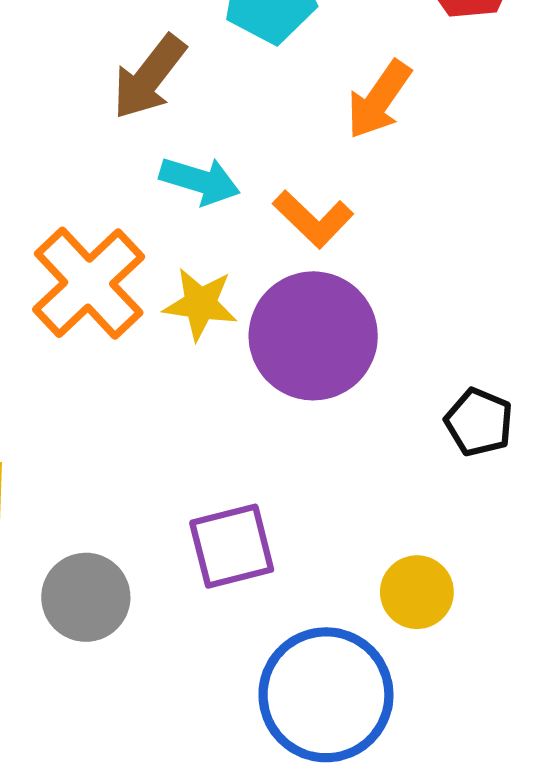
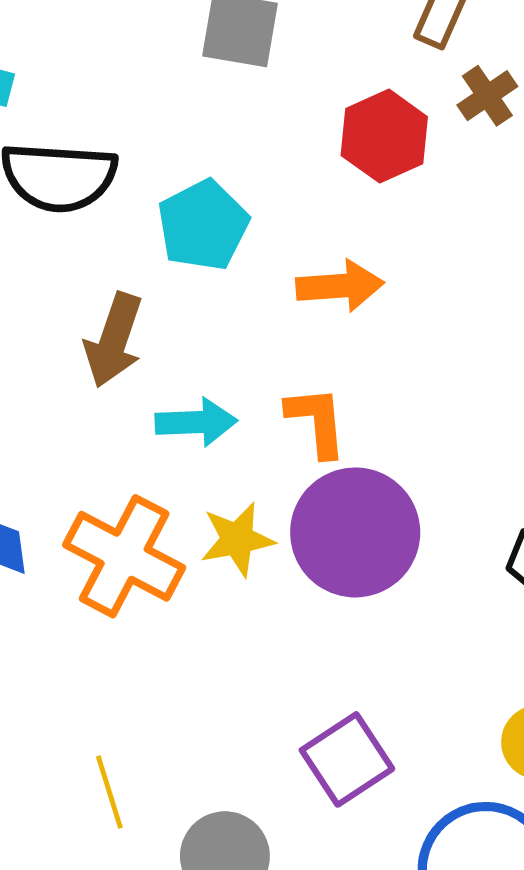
orange arrow: (379, 100) -> (340, 286), turned -110
orange L-shape: (313, 219) -> (317, 421), turned -120

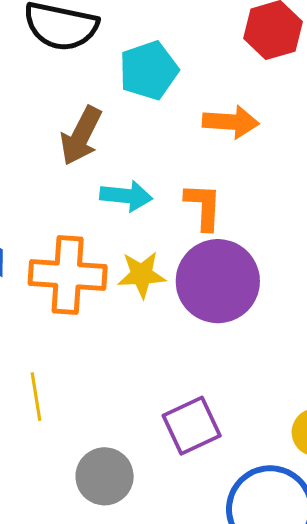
orange cross: (124, 556) -> (68, 275), turned -32
yellow line: (109, 792) -> (36, 397), moved

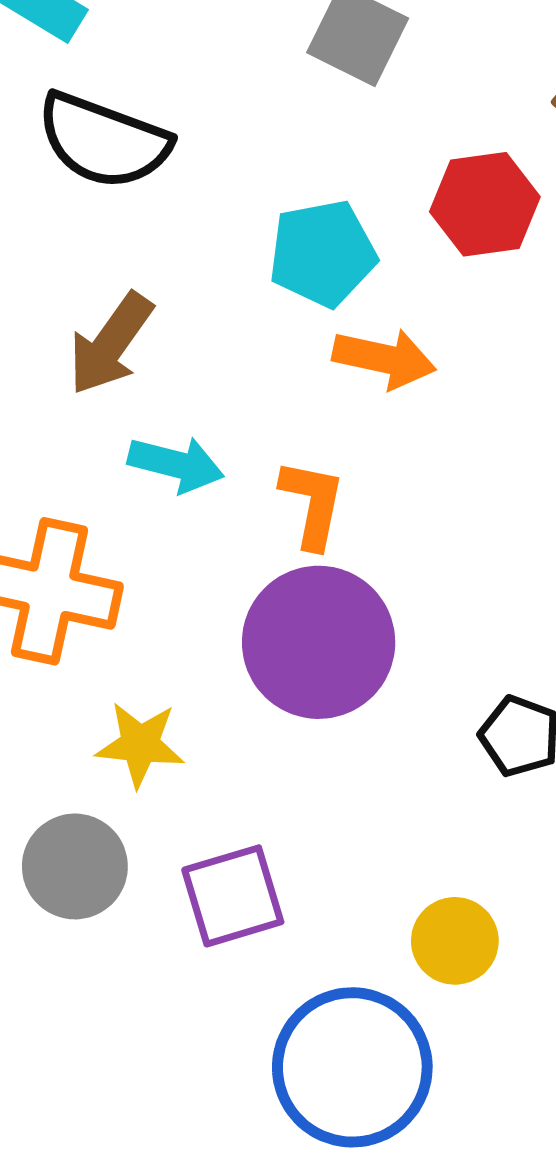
cyan pentagon: (149, 70) -> (322, 253), moved
yellow star: (142, 275) -> (140, 744), moved
gray circle: (105, 476) -> (75, 866), moved

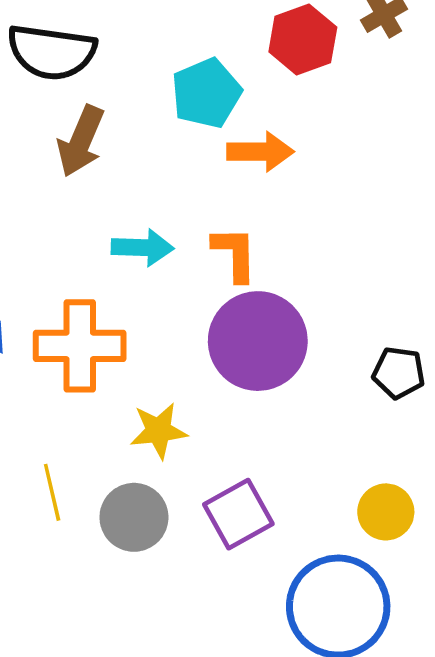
brown arrow: (111, 344) -> (81, 141), moved

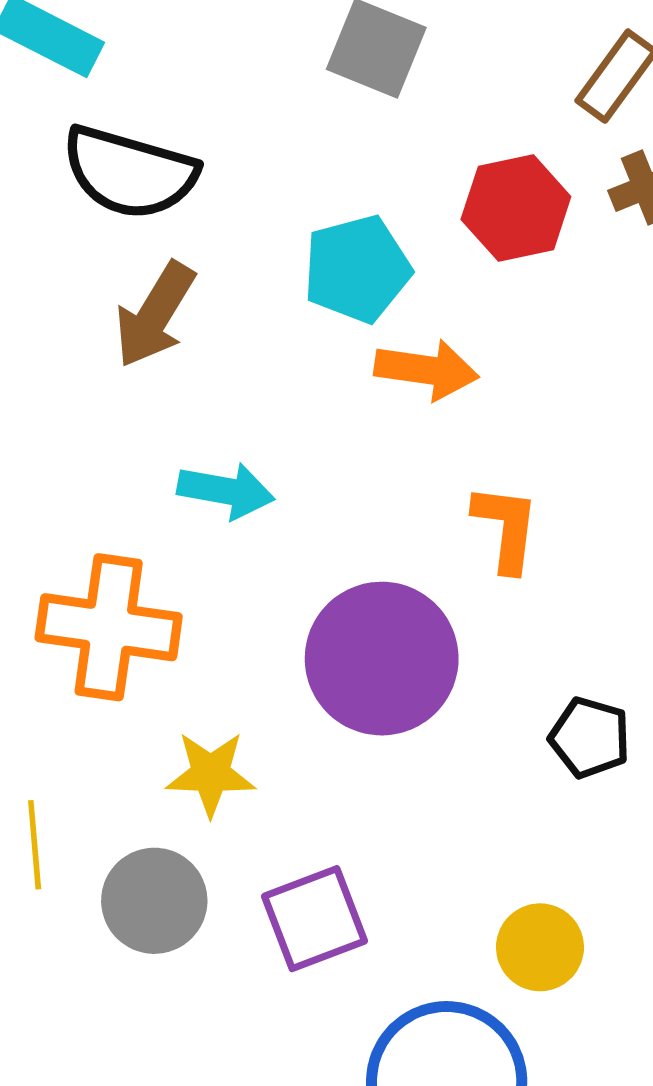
orange L-shape: (235, 254) -> (506, 528), moved

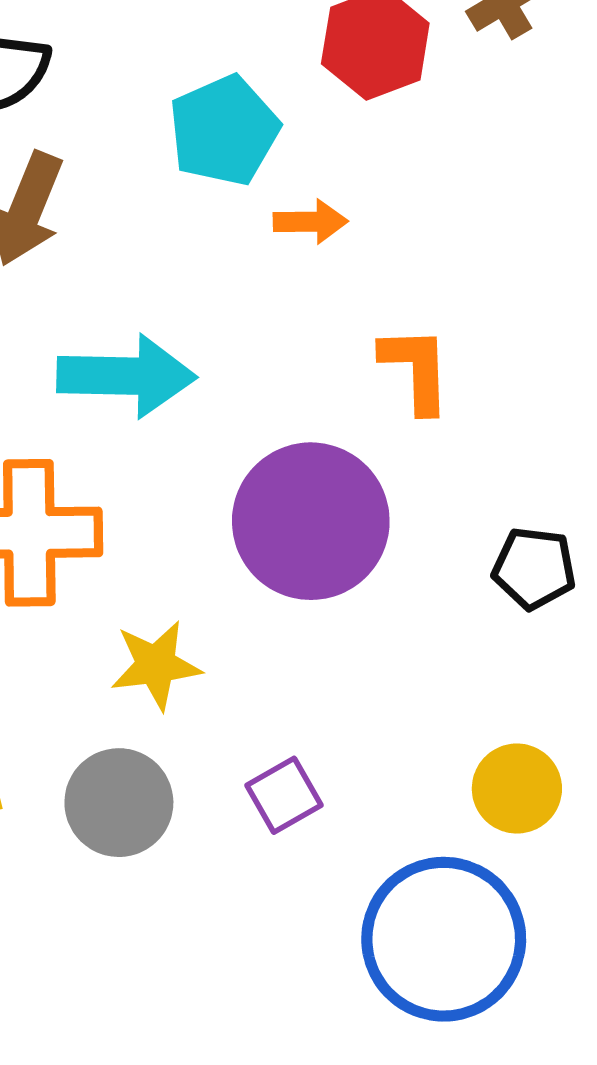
orange arrow: (427, 370) -> (310, 222), size x0.7
cyan arrow: (226, 491) -> (126, 376), size x1.4
purple square: (314, 919) -> (284, 795), size x0.7

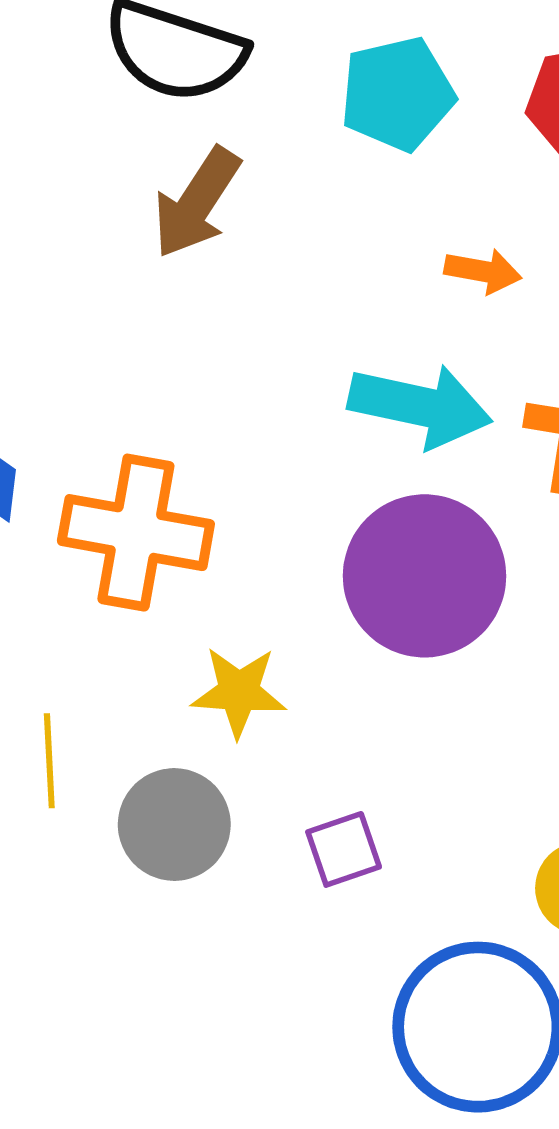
cyan pentagon: (224, 131) -> (397, 94), moved
cyan arrow: (126, 376) -> (420, 406), moved

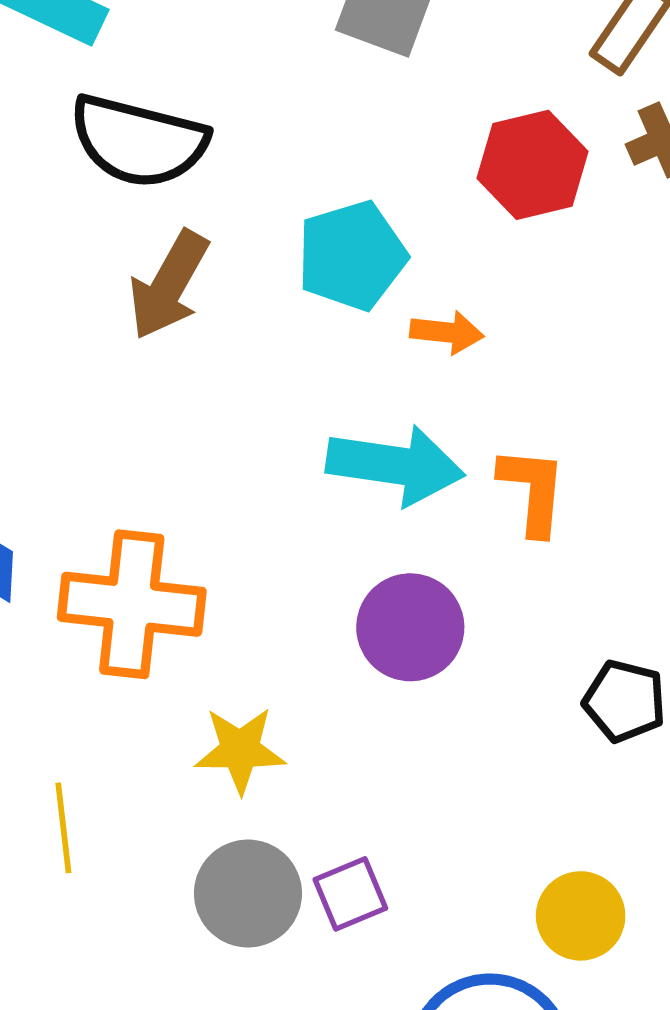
cyan pentagon: (397, 94) -> (352, 256), moved
purple circle: (425, 576) -> (410, 627), size x0.7
gray circle: (174, 825) -> (248, 893), moved

